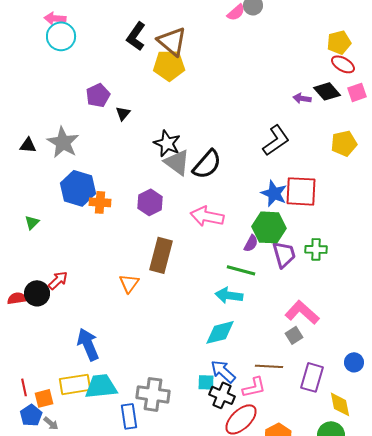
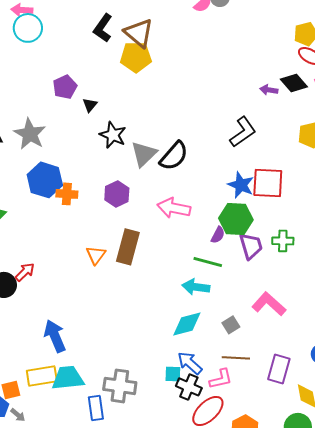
black star: (167, 143) -> (113, 135), moved
gray triangle: (177, 162) -> (144, 154), turned 40
orange triangle: (129, 283) -> (96, 255), moved
gray square: (294, 335) -> (231, 325), moved

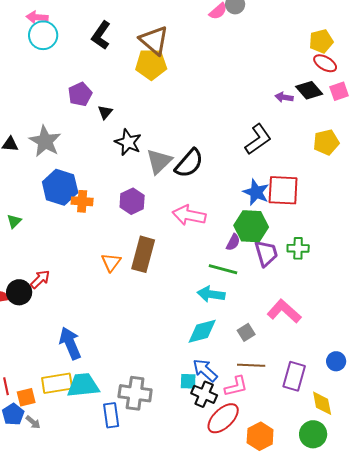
black L-shape: (103, 28) -> (101, 35), moved

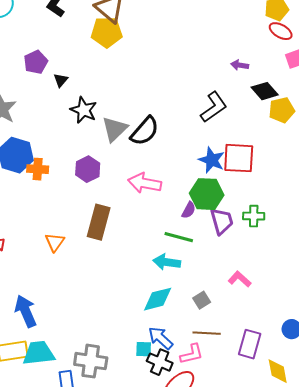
black diamond: (309, 90) -> (265, 91), moved
orange triangle: (111, 262) -> (55, 242), moved
pink L-shape: (284, 311) -> (240, 279), size x0.7

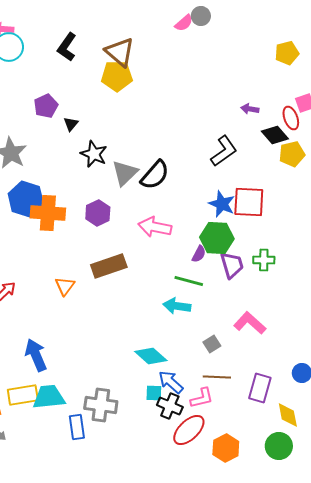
red ellipse: (281, 31) -> (291, 118), moved, turned 40
orange cross: (38, 169) -> (48, 213), size x1.6
brown rectangle: (99, 222) -> (109, 266), turned 56
pink L-shape: (240, 279) -> (250, 323), size x1.4
cyan diamond: (158, 299) -> (151, 356), moved, turned 56

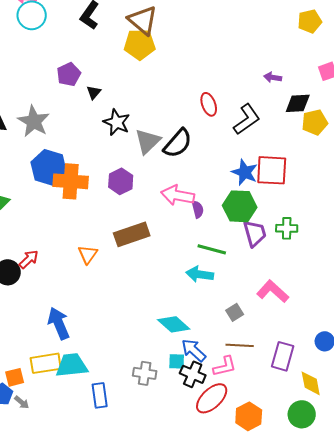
red ellipse: (291, 118) -> (209, 104), moved
black diamond: (275, 135) -> (298, 103), turned -52
purple semicircle: (199, 254) -> (198, 209), moved, turned -42
gray cross: (101, 405) -> (145, 373), moved, size x0.7

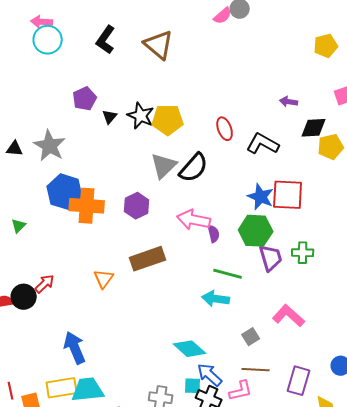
yellow pentagon: (140, 44) -> (168, 120), moved
black L-shape: (247, 119) -> (263, 144), turned -116
black star: (117, 122) -> (141, 116), moved

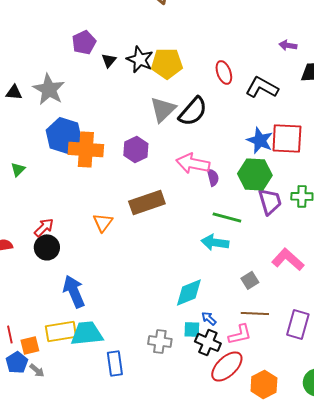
black circle: (24, 297) -> (47, 247), moved
cyan diamond: (190, 349) -> (189, 292), turned -64
blue arrow: (210, 375) -> (209, 318), size x0.6

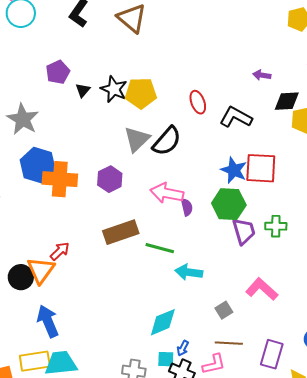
green line: (227, 217) -> (160, 248), moved
orange triangle: (103, 222) -> (41, 270), moved, size x1.4
red arrow: (44, 227) -> (60, 251), moved
blue arrow: (209, 318) -> (183, 348), turned -105

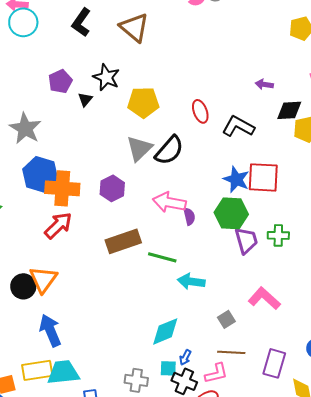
black star: (114, 89) -> (106, 77), moved
red arrow: (60, 251) -> (58, 225), moved, size x1.4

